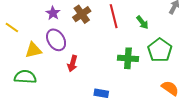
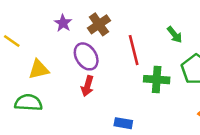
red line: (114, 16) -> (134, 50), moved
purple ellipse: (56, 40) -> (86, 56), moved

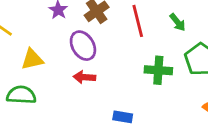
red line: (134, 50) -> (138, 21), moved
red arrow: (87, 86) -> (84, 77), turned 78

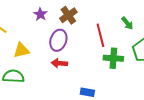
red line: (138, 21) -> (100, 35), moved
purple ellipse: (83, 46) -> (58, 40), turned 50

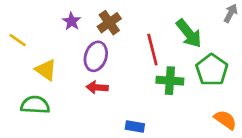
green arrow: (127, 23) -> (189, 33), size x1.6
yellow triangle: (21, 50) -> (46, 70), turned 48

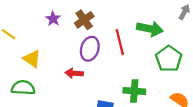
green arrow: (189, 33) -> (150, 29), turned -40
purple ellipse: (96, 56) -> (90, 49), moved
green cross: (170, 81) -> (134, 91), moved

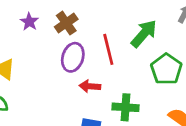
green arrow: (150, 29) -> (144, 34), turned -60
red arrow: (74, 73) -> (90, 86), moved

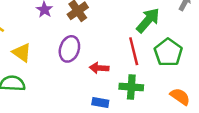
red line: (108, 49) -> (134, 51), moved
purple ellipse: (73, 57) -> (69, 49), moved

